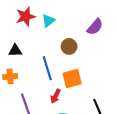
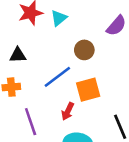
blue line: (47, 68) -> (57, 77), turned 70

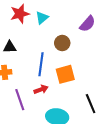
blue line: (57, 77) -> (41, 64), turned -45
red arrow: (68, 111) -> (41, 90), moved, turned -136

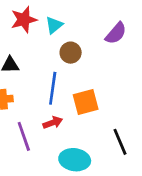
brown circle: (62, 43) -> (71, 53), moved

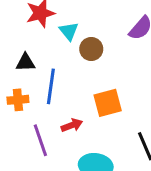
cyan triangle: (54, 25) -> (69, 31), moved, turned -30
blue line: (53, 88) -> (51, 86), moved

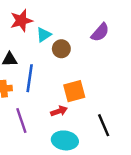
cyan triangle: (69, 31) -> (44, 35), turned 35
red arrow: (72, 125) -> (59, 111), moved

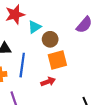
orange square: (74, 91) -> (57, 60), moved
red arrow: (59, 111) -> (48, 82), moved

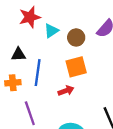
brown circle: (50, 39) -> (76, 37), moved

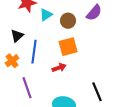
black triangle: (18, 54) -> (17, 36), turned -40
orange cross: (13, 83) -> (12, 61), turned -32

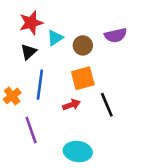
purple semicircle: (94, 13) -> (116, 35), turned 36
black triangle: (17, 36) -> (29, 52), moved
black line: (97, 92) -> (107, 105), moved

